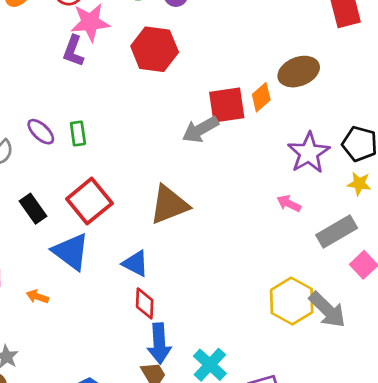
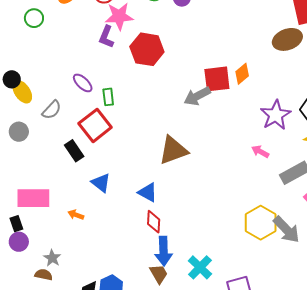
red hexagon: (155, 49) -> (147, 49), moved
brown ellipse: (299, 72) -> (287, 39), moved
purple ellipse: (41, 132) -> (83, 83), moved
red square: (89, 201) -> (95, 125), moved
blue triangle: (71, 252) -> (101, 183), size x0.7

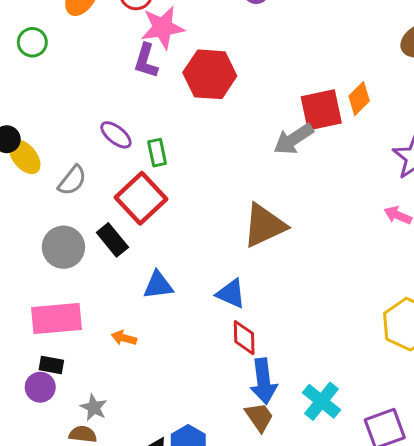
gray circle: (19, 132) -> (63, 247), moved, size x1.4
blue triangle: (101, 183) -> (158, 285), turned -40
black rectangle: (16, 224) -> (51, 365), moved, turned -56

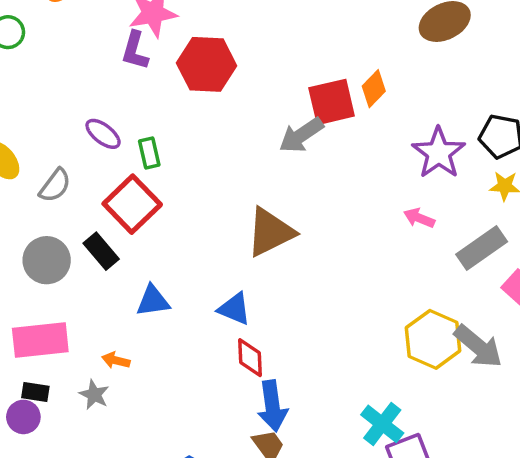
cyan cross: (322, 401) -> (382, 424), moved
gray star: (94, 407) -> (94, 395), moved

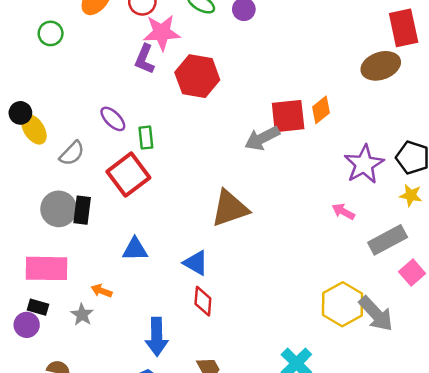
black rectangle: (101, 251) -> (82, 210), moved, turned 40
blue arrow: (272, 406) -> (157, 337), moved

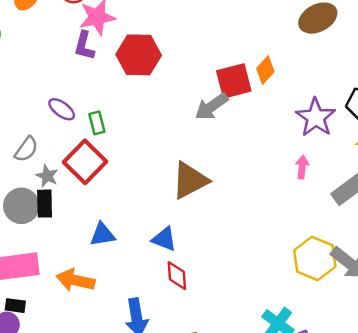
pink arrow: (343, 212) -> (302, 167), turned 75
orange arrow: (102, 291) -> (75, 280), size x1.8
gray star: (82, 315) -> (47, 176), moved

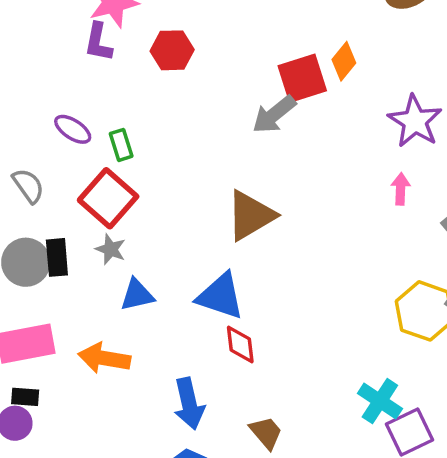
red hexagon: (139, 55) -> (172, 50), size x0.7
gray semicircle: (26, 149) -> (28, 186), turned -68
gray star: (47, 176) -> (111, 249), moved
blue triangle: (164, 239) -> (220, 296), size x1.4

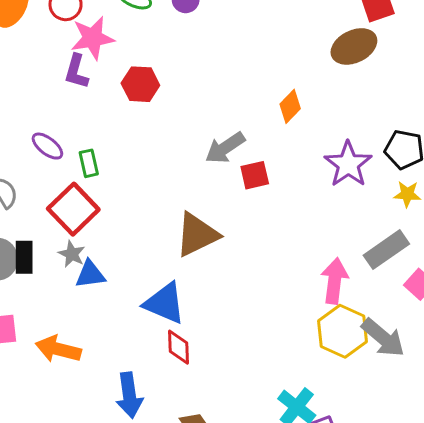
red square: (302, 78) -> (255, 175), moved, size x0.7
pink arrow: (401, 189) -> (334, 281), moved, size x1.6
blue triangle: (137, 295) -> (90, 274), moved

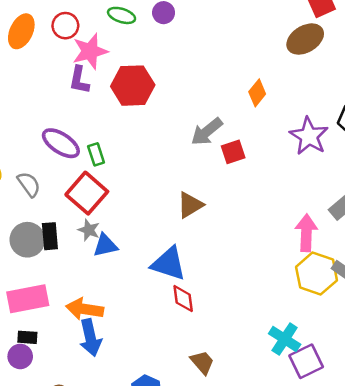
red hexagon: (140, 84) -> (133, 86), size x1.4
purple ellipse: (47, 146) -> (61, 143), size x1.4
brown triangle: (197, 235) -> (190, 205), size x0.7
blue arrow: (129, 395) -> (90, 338), moved

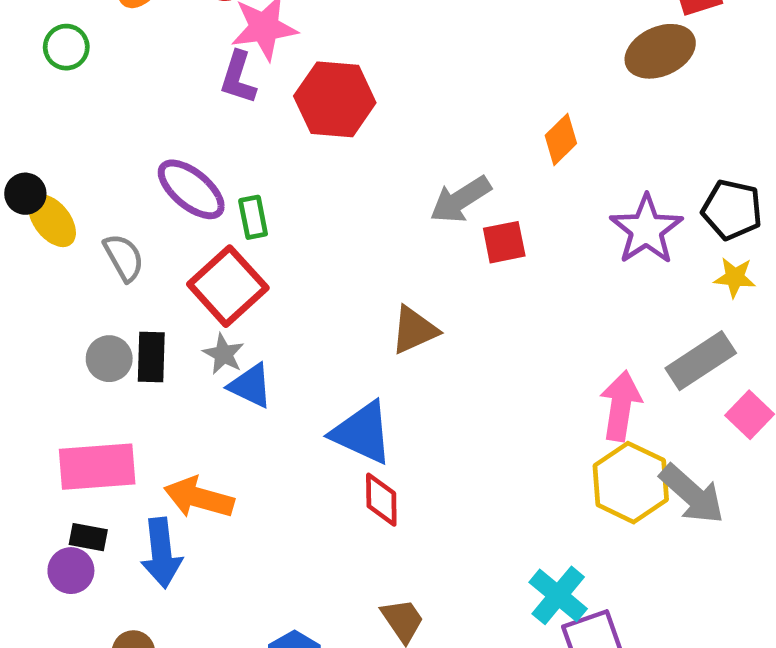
gray circle: (27, 240) -> (109, 359), size x0.7
blue triangle: (105, 245) -> (250, 386), turned 32
blue arrow: (90, 338) -> (161, 553), moved

